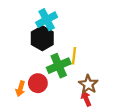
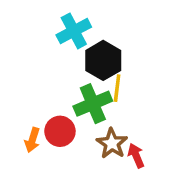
black hexagon: (42, 38) -> (103, 60), moved
brown star: (88, 84) -> (112, 143), moved

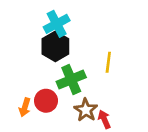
black hexagon: (103, 60) -> (55, 46), moved
yellow line: (117, 88) -> (108, 62), moved

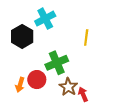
black hexagon: (55, 46) -> (22, 36), moved
yellow line: (108, 62) -> (86, 37), moved

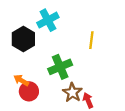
red circle: (37, 80) -> (29, 91), moved
orange arrow: (20, 85) -> (21, 80), moved, turned 104

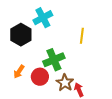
orange arrow: (21, 80) -> (19, 72), turned -88
red circle: (29, 91) -> (40, 77), moved

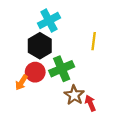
black hexagon: (21, 35) -> (40, 46), moved
red circle: (40, 77) -> (35, 72), moved

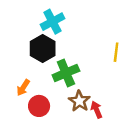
yellow line: (94, 41) -> (116, 52), moved
red circle: (35, 72) -> (39, 106), moved

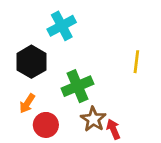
black hexagon: (43, 49) -> (31, 62), moved

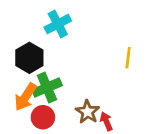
green cross: (77, 86) -> (47, 88), moved
orange arrow: (27, 103) -> (25, 97), size x1.5

